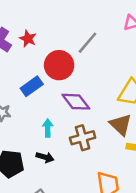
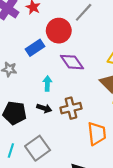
brown cross: (83, 138) -> (71, 108), moved

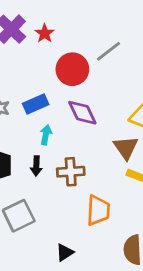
blue rectangle: (35, 48) -> (36, 104), moved
black arrow: (44, 108) -> (36, 166), turned 64

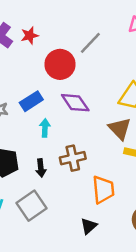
red star: (45, 33) -> (30, 35), turned 30
black arrow: (36, 166) -> (41, 168), moved
black triangle: (65, 252) -> (89, 226), moved

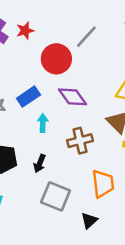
brown cross: (73, 158) -> (80, 141), moved
black arrow: (41, 168) -> (40, 163), turned 30
gray square: (31, 206) -> (56, 196), moved, turned -32

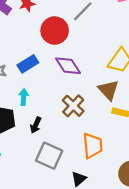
cyan arrow: (43, 123) -> (24, 97), moved
brown cross: (80, 141) -> (73, 106), turned -35

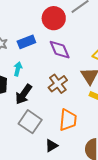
black arrow: (36, 125) -> (24, 94), size x1.5

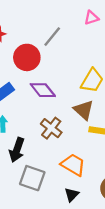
orange trapezoid: (68, 120) -> (73, 165), turned -50
black triangle: (51, 146) -> (72, 195), moved

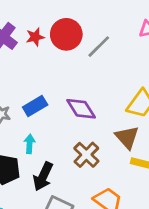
red circle: (27, 57) -> (66, 34), moved

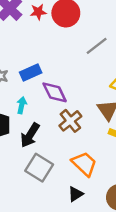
gray line: (99, 47) -> (97, 46), moved
purple diamond: (81, 109) -> (55, 92), moved

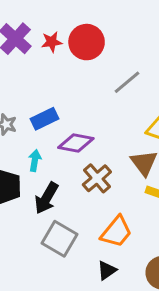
purple diamond: (55, 92) -> (76, 143), turned -52
orange trapezoid: (84, 164) -> (116, 232), turned 88

